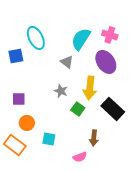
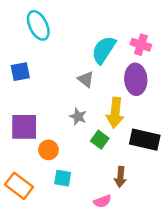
cyan ellipse: (36, 38) -> (38, 25), moved
purple ellipse: (106, 62) -> (136, 79), turned 30
purple square: (19, 99) -> (24, 127), size x1.6
black rectangle: (113, 109) -> (145, 140), turned -30
orange circle: (27, 123) -> (49, 150), moved

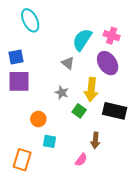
purple ellipse: (136, 79) -> (108, 63), turned -30
purple square: (24, 127) -> (19, 81), moved
orange rectangle: (19, 186) -> (22, 160), moved, turned 70
pink semicircle: (102, 201) -> (81, 160), turned -32

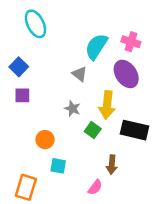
blue square: (16, 57) -> (19, 67), turned -35
purple square: (19, 81) -> (22, 95), size x0.6

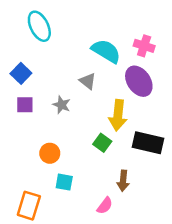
cyan semicircle: (96, 46) -> (106, 51), turned 88
gray star: (72, 109) -> (62, 105), moved

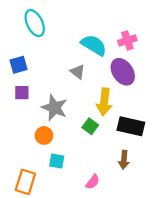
pink cross: (144, 46) -> (127, 40), turned -36
blue square: (21, 73) -> (18, 65), turned 30
gray star: (62, 105) -> (54, 108), moved, size x1.6
brown arrow: (123, 181) -> (124, 160), moved

